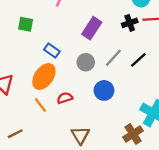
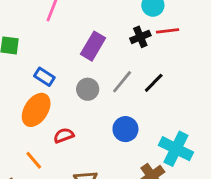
blue circle: (104, 90) -> (125, 129), moved
orange line: (40, 105) -> (34, 160), moved

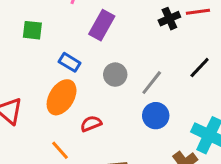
purple rectangle: (93, 46) -> (102, 25), moved
gray line: (122, 82) -> (152, 83), moved
black line: (154, 83) -> (200, 68), moved

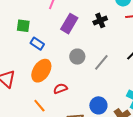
black cross: (169, 19) -> (100, 20), moved
blue rectangle: (70, 62) -> (37, 44), moved
blue circle: (156, 116) -> (98, 105), moved

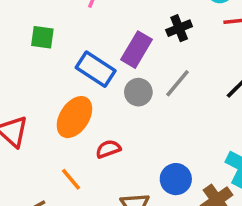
purple rectangle: (69, 24) -> (136, 50), moved
blue rectangle: (37, 44) -> (96, 69), moved, size x1.5
gray line: (101, 62) -> (177, 83), moved

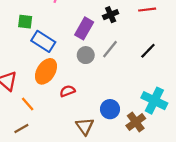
blue rectangle: (96, 69) -> (43, 41), moved
orange line: (71, 179) -> (28, 104), moved

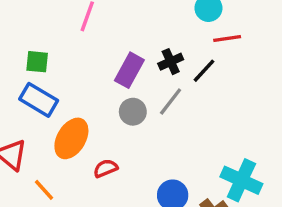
black cross: (111, 15) -> (171, 62), moved
blue rectangle: (43, 41) -> (39, 100), moved
black line: (148, 51) -> (204, 71), moved

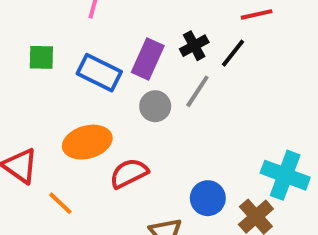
blue rectangle: (39, 100) -> (99, 73), moved
orange ellipse: (71, 138) -> (87, 142), turned 48
red semicircle: (106, 168) -> (129, 173), size x1.4

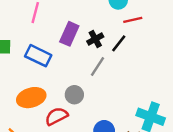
purple rectangle: (148, 59) -> (69, 34), moved
gray circle: (155, 106) -> (74, 95), moved

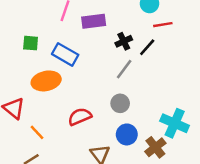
purple rectangle: (69, 34) -> (94, 21), moved, turned 55
gray circle: (74, 95) -> (120, 103), moved
orange ellipse: (31, 98) -> (46, 81), moved

